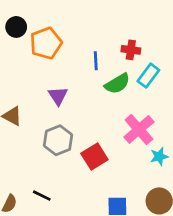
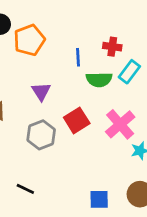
green semicircle: (117, 84) -> (99, 80), turned 30
red square: (94, 156) -> (77, 120), moved

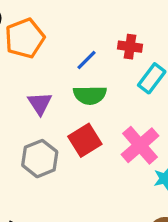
blue line: (78, 57) -> (87, 60), turned 48
green semicircle: (99, 80) -> (90, 95), moved

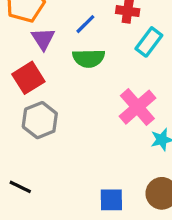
purple triangle: (40, 103) -> (43, 39), moved
red square: (85, 140) -> (28, 78), moved

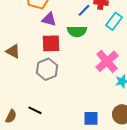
blue line: (85, 24) -> (84, 10), moved
purple triangle: (43, 39) -> (49, 19), turned -42
red square: (28, 78) -> (51, 43), moved, turned 30

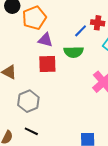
gray hexagon: (47, 69) -> (28, 101), moved

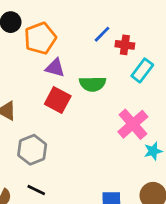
blue line: (81, 31) -> (102, 34), moved
red square: (47, 64) -> (58, 100), turned 30

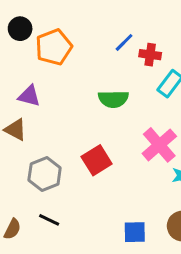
purple triangle: (55, 68) -> (29, 96), moved
red square: (58, 100) -> (97, 160), moved, turned 30

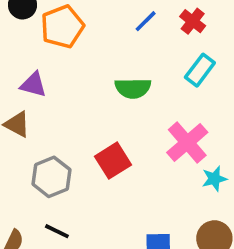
red cross: (150, 55) -> (193, 21), moved, turned 30

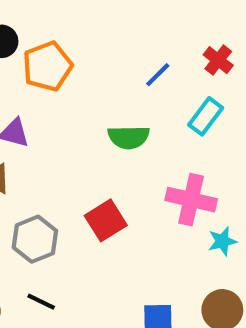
blue line: (146, 21) -> (158, 75), moved
red cross: (193, 21) -> (218, 60), moved
pink cross: (187, 142) -> (191, 200), turned -36

